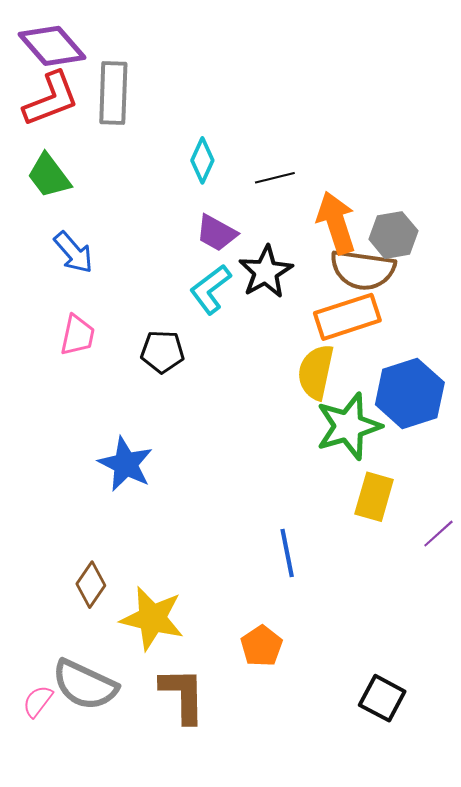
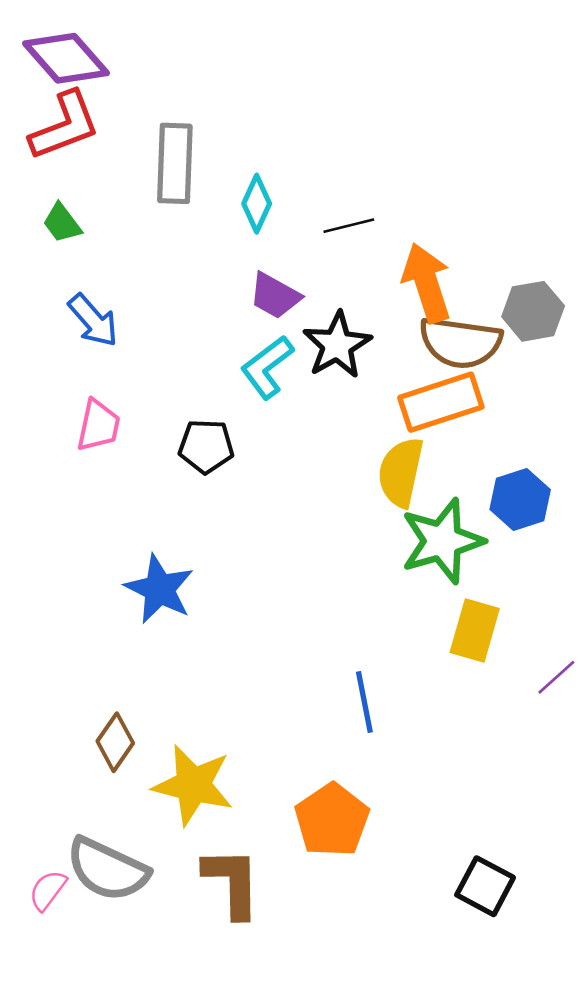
gray rectangle: (113, 93) -> (175, 163), moved
green trapezoid: (49, 176) -> (62, 223), size x0.7
gray hexagon: (393, 235) -> (533, 311), moved
blue hexagon: (410, 394) -> (520, 500), size x0.7
orange pentagon: (262, 646) -> (332, 820), size x1.4

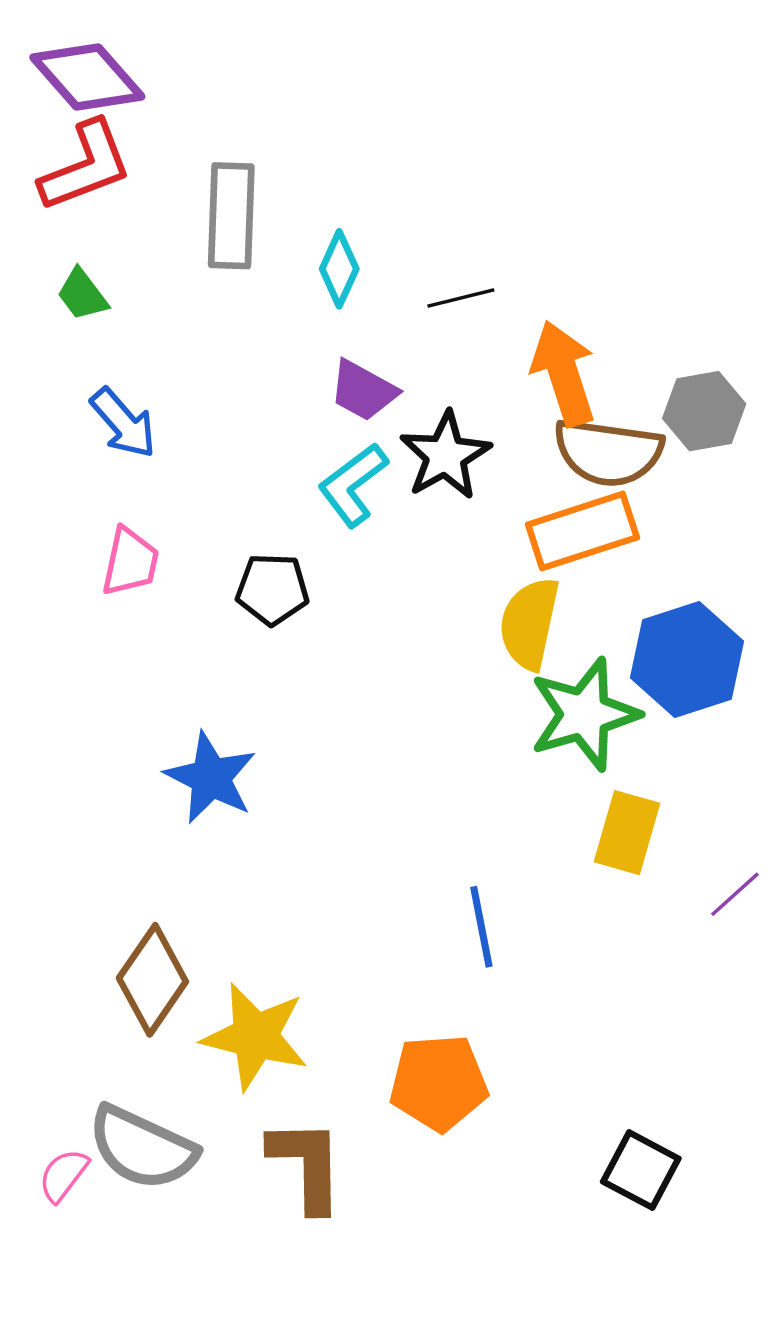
blue hexagon: (520, 500) -> (687, 660), size x1.4
brown diamond: (115, 742) -> (152, 980), size x1.4
orange pentagon: (332, 820) -> (439, 1083), turned 30

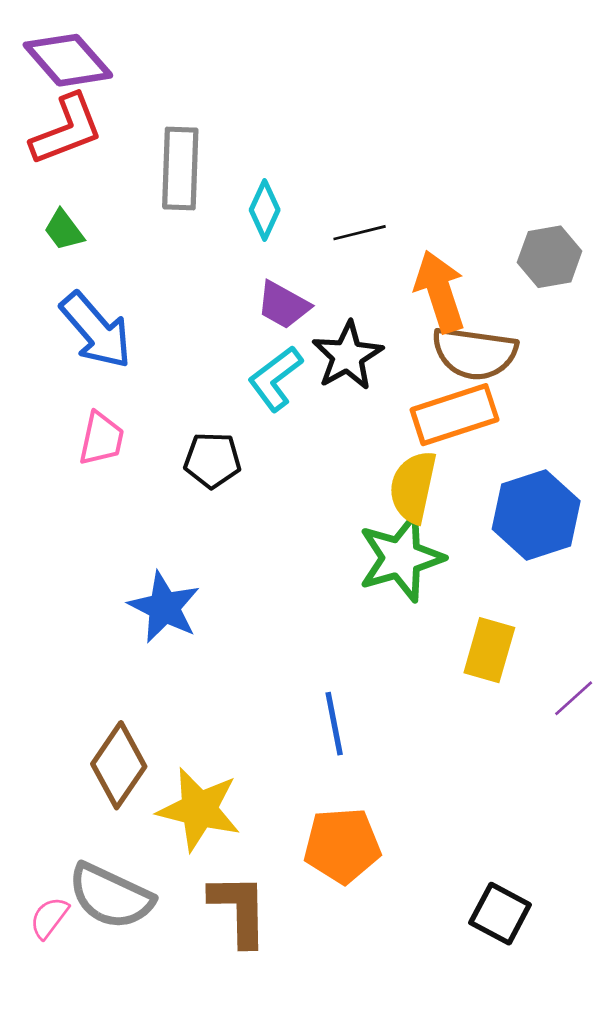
gray hexagon: (704, 411) -> (550, 257), moved
blue arrow: (123, 423) -> (96, 330), size x1.4
green star: (584, 714) -> (401, 558), moved
blue line: (481, 927) -> (334, 724), moved

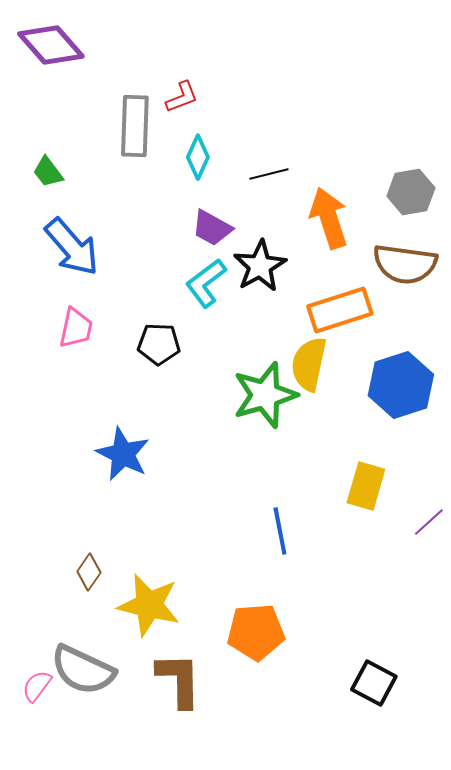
red L-shape: (67, 130) -> (182, 97), moved, size x0.6
brown semicircle: (475, 353) -> (405, 264), moved
green star: (401, 558) -> (265, 395), moved
blue line: (334, 724) -> (280, 531), moved
brown diamond: (119, 765) -> (89, 572), size x0.6

